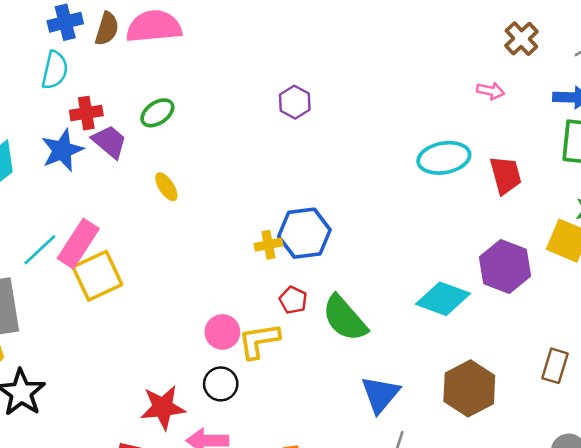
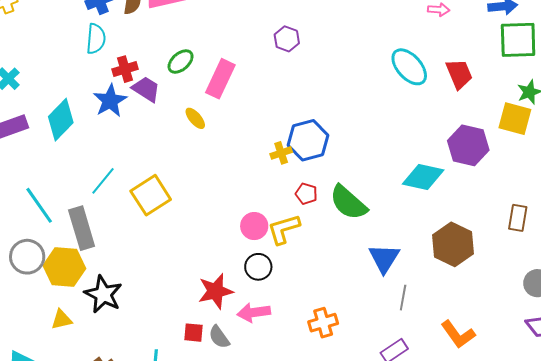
cyan ellipse: (444, 158) -> (409, 67), turned 66
pink rectangle: (78, 243) -> (220, 79), moved

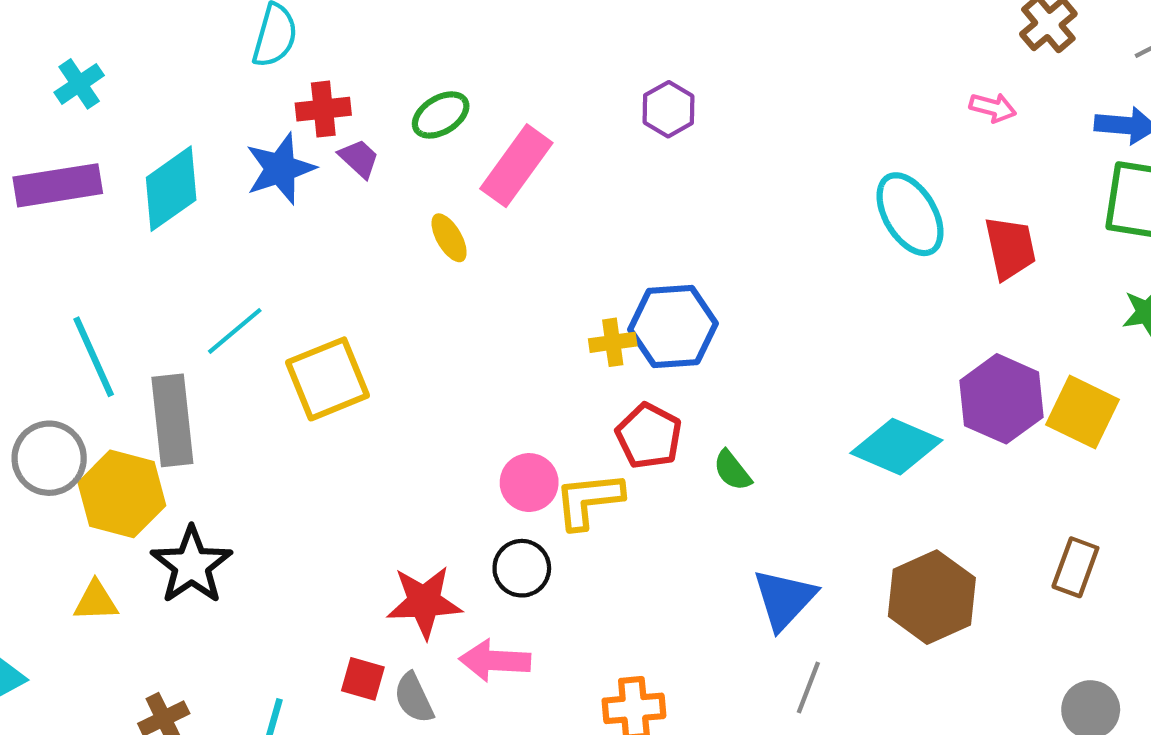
purple trapezoid: (146, 89) -> (359, 158), size x0.7
yellow square: (515, 119) -> (1082, 412), moved
red pentagon: (306, 194) -> (649, 436), size x1.4
green semicircle: (348, 203) -> (732, 470), size x0.5

